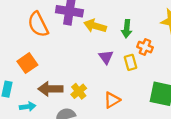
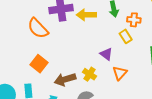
purple triangle: (106, 57) -> (106, 54), moved

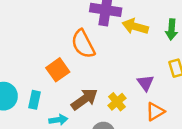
orange semicircle: (38, 28) -> (83, 44), moved
brown arrow: (65, 79) -> (84, 99), turned 145

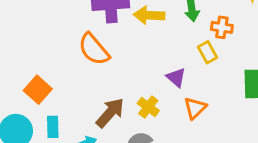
orange square: (58, 70) -> (38, 90), moved

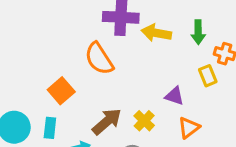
purple triangle: (176, 77) -> (175, 96), turned -30
orange square: (38, 90) -> (61, 91), moved

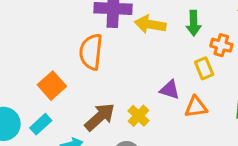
orange semicircle: (99, 59) -> (91, 52), turned 40
cyan rectangle: (50, 128) -> (41, 124), turned 42
orange triangle: (189, 128) -> (196, 107), moved, turned 30

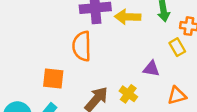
orange square: (52, 86) -> (53, 78), turned -35
orange triangle: (196, 107) -> (177, 96), moved

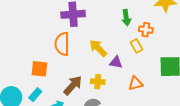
yellow arrow: (128, 17) -> (98, 48), moved, turned 42
yellow cross: (128, 94) -> (98, 82), turned -32

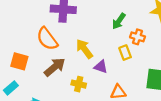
green arrow: (126, 18) -> (119, 21), turned 35
orange semicircle: (62, 44) -> (47, 39), turned -45
brown arrow: (73, 85) -> (55, 67), moved

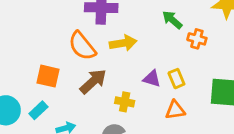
green arrow: (119, 21) -> (172, 20), turned 98
yellow arrow: (84, 49) -> (123, 43), moved, turned 120
yellow rectangle: (125, 53) -> (176, 79), moved

